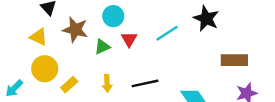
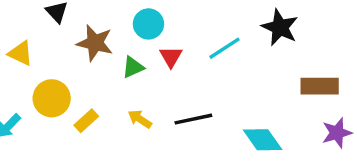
yellow triangle: (39, 37) -> (21, 53), moved
yellow arrow: (107, 83) -> (140, 119), turned 126

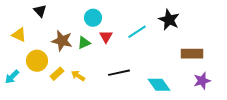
brown star: (95, 43) -> (62, 41), moved
yellow arrow: (140, 119) -> (78, 76), moved

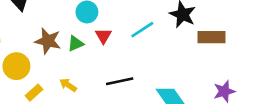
brown rectangle: (192, 54) -> (212, 37), moved
yellow rectangle: (57, 74) -> (34, 93), moved

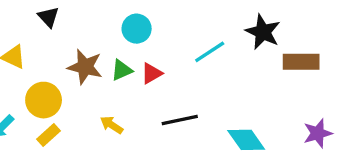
red triangle: (103, 36) -> (152, 73), moved, turned 30
yellow rectangle: (34, 93) -> (49, 135), moved

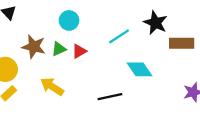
black line: (180, 120) -> (110, 97), moved
yellow arrow: (112, 125) -> (52, 86), size x1.5
cyan diamond: (246, 140) -> (140, 69), moved

